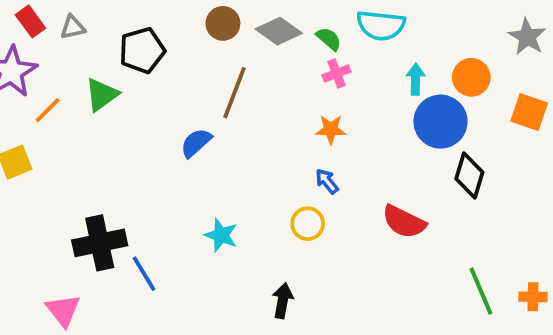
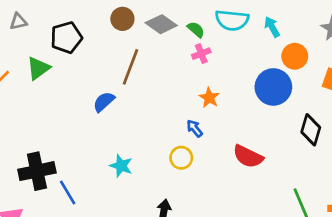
cyan arrow: (415, 79) -> (272, 27), moved, turned -30
orange star: (331, 129) -> (209, 98), moved, turned 30
black diamond: (469, 176) -> (311, 130), moved

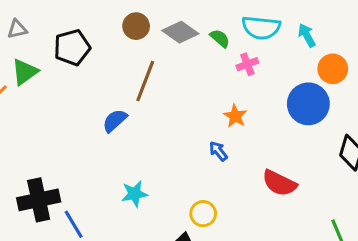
pink cross: (201, 54) -> (247, 64), moved
green triangle: (38, 68) -> (25, 72), moved
yellow circle: (181, 158) -> (203, 214), moved
cyan star: (121, 166) -> (135, 194), turned -30

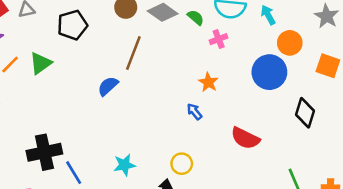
green triangle: (25, 72) -> (41, 63), moved
cyan star: (135, 194) -> (124, 165), moved

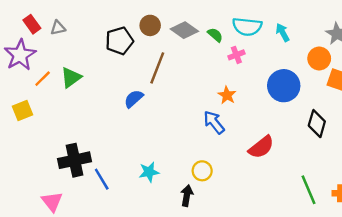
black pentagon: (72, 25) -> (119, 41), moved
orange circle: (290, 43) -> (319, 59), moved
blue arrow: (194, 112) -> (214, 122), size x1.5
red semicircle: (245, 138) -> (261, 147), turned -64

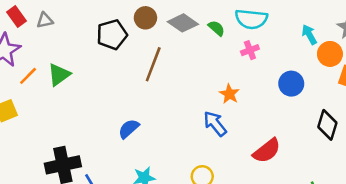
cyan arrow: (283, 32) -> (309, 35), moved
pink cross: (236, 55) -> (250, 50), moved
blue circle: (284, 86) -> (291, 84), size x0.7
blue semicircle: (134, 99) -> (129, 129), moved

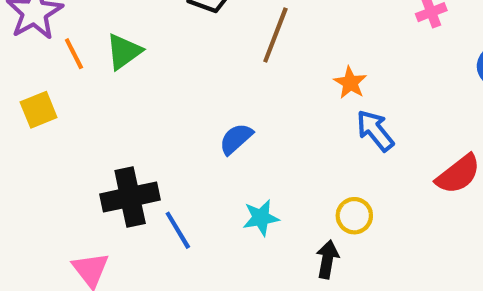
orange line: (28, 76) -> (74, 54), turned -72
orange star: (229, 94) -> (350, 83), moved

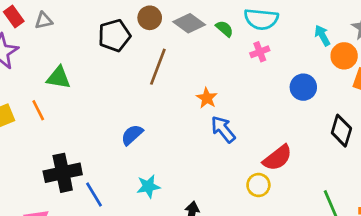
green triangle: (124, 52) -> (59, 78), turned 45
orange line: (74, 54) -> (38, 110), moved
yellow circle: (354, 216) -> (258, 185), moved

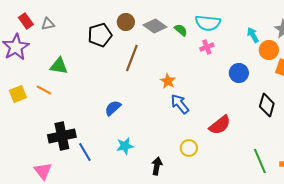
orange line: (38, 110) -> (44, 90), turned -35
yellow circle: (258, 185) -> (189, 148), moved

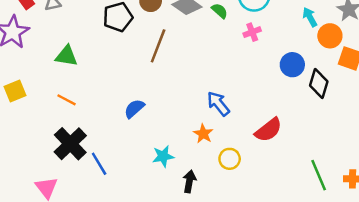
orange star: (168, 81) -> (203, 134), moved
orange line: (44, 90) -> (66, 100), moved
black diamond: (267, 105) -> (319, 84), moved
black cross: (62, 136) -> (70, 144), turned -32
cyan star: (125, 146) -> (163, 156), moved

